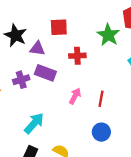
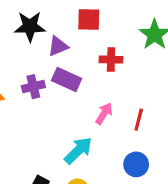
black star: (16, 35) -> (30, 26), turned -30
purple triangle: (37, 49) -> (58, 46), turned -35
cyan arrow: (34, 123) -> (78, 150), moved

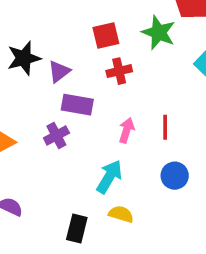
red square: (89, 20) -> (106, 36), moved
purple cross: (33, 87) -> (56, 135), moved

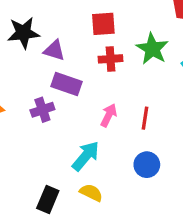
green star: (159, 33) -> (152, 49), moved
purple triangle: (59, 71) -> (54, 50), turned 45

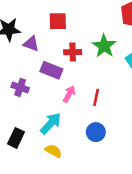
red square: (103, 24) -> (58, 21), moved
purple rectangle: (67, 84) -> (51, 70), moved
purple cross: (42, 110) -> (20, 87), turned 35
black rectangle: (48, 200) -> (16, 138), moved

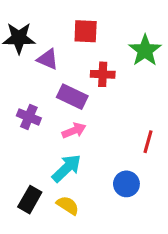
green star: (104, 46) -> (145, 50), moved
pink arrow: (69, 94) -> (74, 131), moved, turned 35
red line: (96, 97) -> (148, 142), moved
black rectangle: (16, 138) -> (30, 200), moved

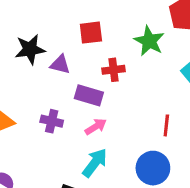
blue circle: (126, 184) -> (153, 168), size x1.4

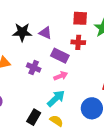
red square: (91, 33) -> (80, 18), moved
black star: (30, 49) -> (22, 32), moved

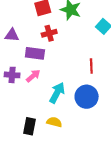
pink arrow: (61, 76) -> (33, 76), moved
cyan arrow: (56, 98) -> (57, 93), moved

